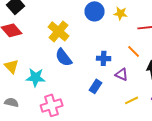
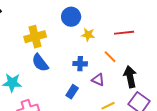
yellow star: (121, 13) -> (88, 35), moved
yellow cross: (59, 31) -> (35, 37), turned 35

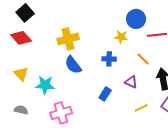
blue circle: (71, 17) -> (136, 19), moved
blue cross: (80, 64) -> (109, 59), moved

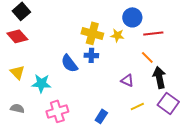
yellow cross: (68, 39) -> (92, 33), moved, turned 30
blue cross: (109, 59) -> (91, 55), moved
orange line: (143, 59) -> (147, 57), moved
blue rectangle: (105, 94) -> (101, 116), moved

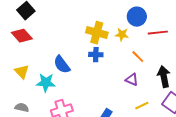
orange line: (147, 57) -> (138, 57), moved
blue semicircle: (69, 63) -> (62, 65), moved

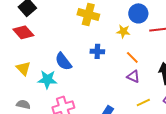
yellow cross: (97, 33) -> (88, 14), moved
orange line: (138, 57) -> (132, 57), moved

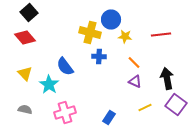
blue circle: (138, 13) -> (111, 20), moved
yellow cross: (88, 14) -> (90, 32), moved
cyan star: (47, 79) -> (49, 84), turned 30

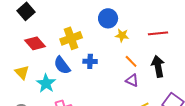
yellow cross: (90, 32) -> (71, 38), moved, turned -35
red diamond: (25, 38) -> (35, 43), moved
blue cross: (99, 56) -> (90, 61), moved
black arrow: (167, 78) -> (158, 66), moved

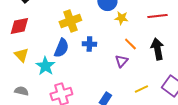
red diamond: (35, 43) -> (19, 26), moved, turned -60
blue semicircle: (62, 65) -> (61, 48), turned -120
purple triangle: (132, 80) -> (121, 61), moved, turned 48

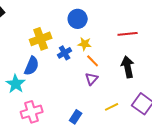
yellow star: (121, 18) -> (85, 44), moved
blue cross: (89, 44) -> (65, 53), moved, turned -32
orange line: (130, 44) -> (93, 61), moved

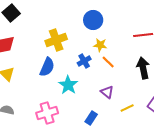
blue cross: (65, 53) -> (84, 61), moved
purple triangle: (92, 79) -> (107, 92), moved, turned -32
cyan star: (16, 84) -> (68, 85), moved

